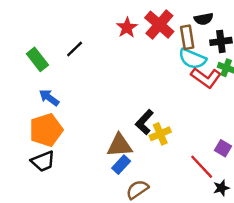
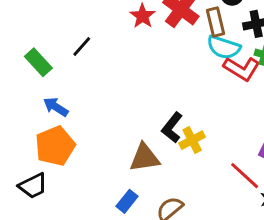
black trapezoid: (43, 161) -> (33, 186), moved
blue rectangle: (121, 165) -> (127, 201), moved

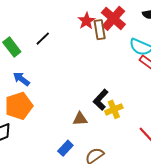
brown rectangle: (215, 22) -> (100, 30), moved
brown triangle: (145, 158) -> (80, 119), size x0.7

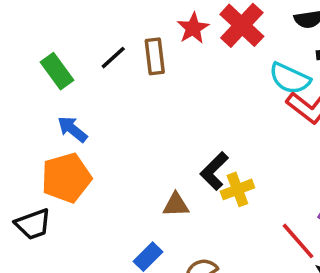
brown rectangle: (100, 30) -> (155, 56), moved

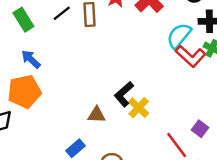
cyan semicircle: (290, 78) -> (179, 36), turned 100
yellow cross: (237, 189) -> (139, 108), turned -30

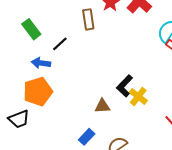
black line: (62, 13) -> (60, 44), moved
blue arrow: (31, 59) -> (41, 63), turned -30

